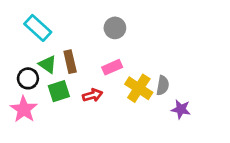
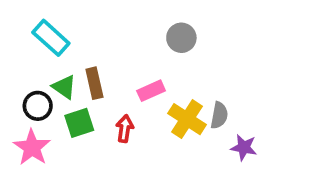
gray circle: (115, 28) -> (181, 38), moved
red arrow: (92, 95) -> (125, 129), turned -66

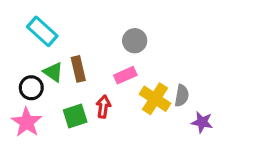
gray circle: (181, 38) -> (135, 41), moved
green square: (79, 123) -> (75, 116), moved

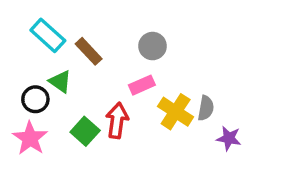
brown rectangle: (78, 69) -> (89, 51), moved, turned -30
red arrow: (103, 107) -> (117, 121), size x1.4
green square: (75, 116) -> (85, 131), turned -30

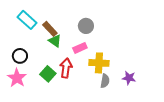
green triangle: (60, 82) -> (55, 41), moved
gray semicircle: (206, 108) -> (105, 81), moved
yellow cross: (176, 112) -> (99, 63), turned -30

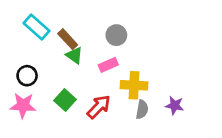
red arrow: (66, 68) -> (99, 107), moved, turned 36
pink star: (17, 78) -> (23, 105), turned -30

